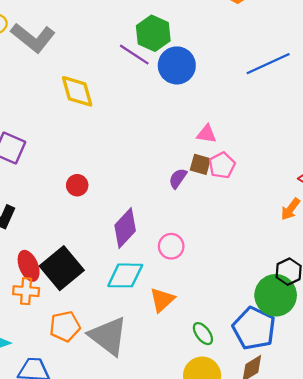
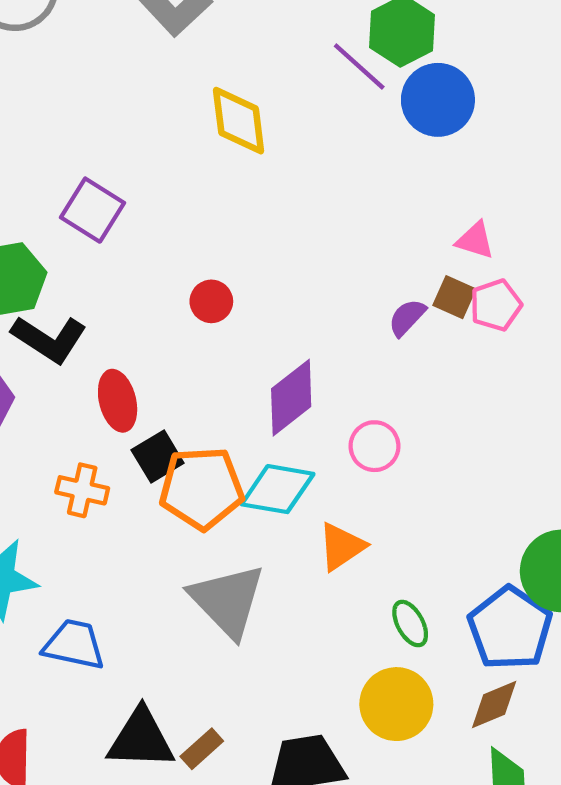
red ellipse: (29, 266) -> (118, 401), moved
black square: (62, 268) -> (158, 456), size x0.6
orange pentagon: (65, 326) -> (202, 488), moved, size x1.4

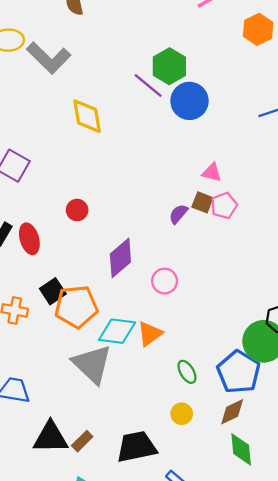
red ellipse: (118, 401) -> (29, 239), moved
cyan diamond: (278, 489) -> (117, 331), moved
yellow circle: (396, 704) -> (182, 414), size x0.6

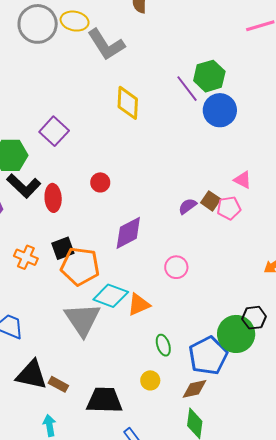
pink triangle: (212, 173) -> (243, 180), moved
pink circle: (165, 281) -> (176, 267), moved
brown rectangle: (82, 441) -> (58, 384), turned 60

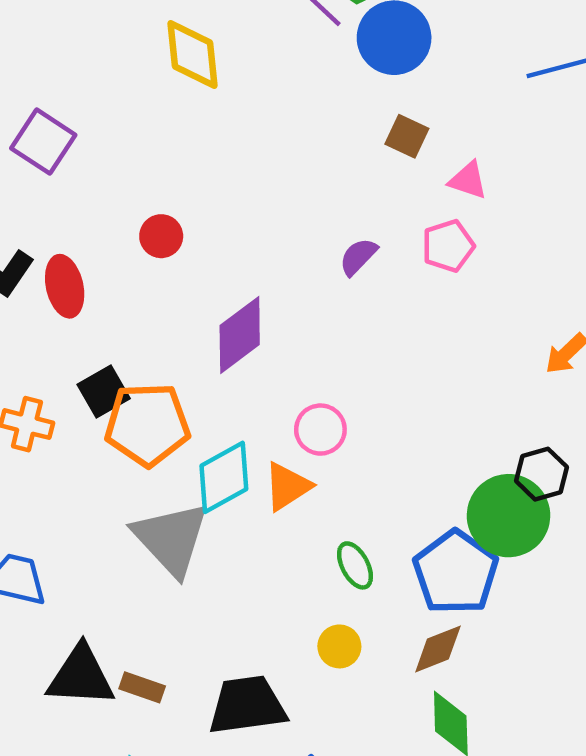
brown square: (211, 201) -> (407, 136), moved
pink circle: (176, 267) -> (320, 430), moved
cyan diamond: (111, 296) -> (224, 477), turned -40

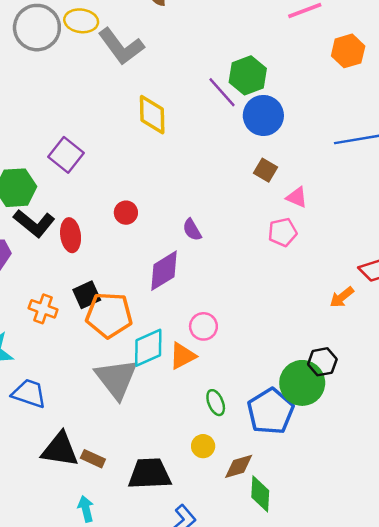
purple semicircle: (358, 257) -> (192, 230), moved, turned -80
brown diamond: (438, 649) -> (239, 466), moved

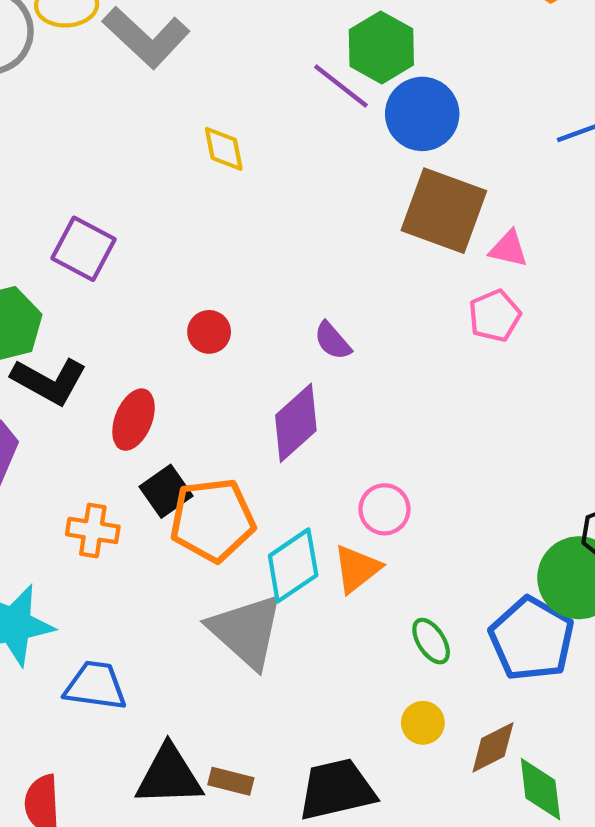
yellow diamond: (152, 115) -> (224, 149), size x0.7
brown square: (265, 170) -> (444, 211), size x2.0
red ellipse: (71, 235) -> (134, 420), moved, turned 40

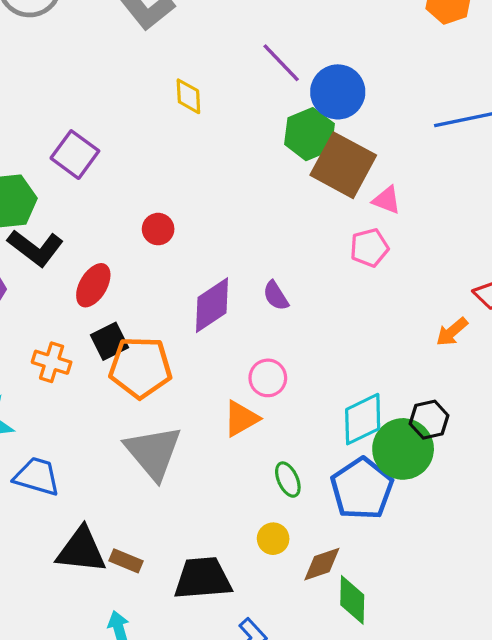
green hexagon: (381, 47) -> (309, 134), moved
purple semicircle: (333, 341) -> (276, 296), moved
cyan diamond: (293, 566) -> (363, 419), moved

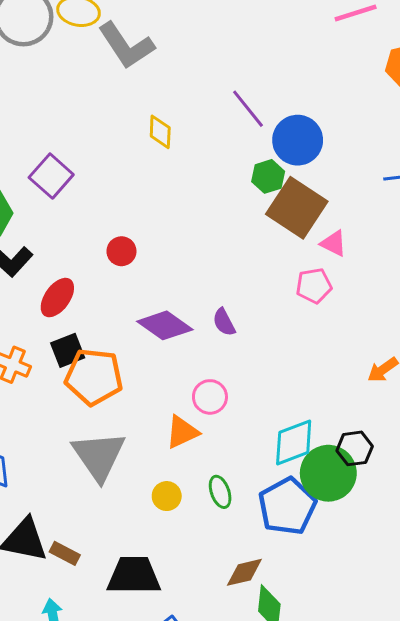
green hexagon: (309, 134) -> (268, 176), size x0.7
purple diamond: (212, 305) -> (165, 325), turned 64
yellow circle: (273, 539) -> (167, 496), moved

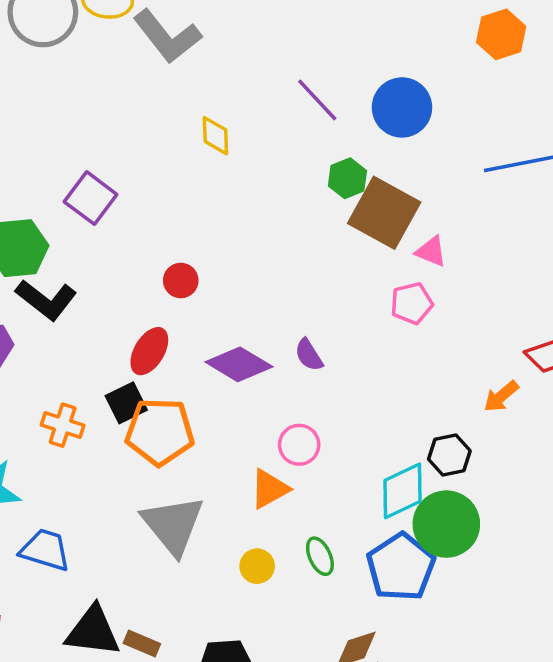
blue circle: (298, 140) -> (402, 107), moved
red ellipse: (57, 298) -> (149, 351), moved
black hexagon: (355, 448) -> (449, 455), moved

